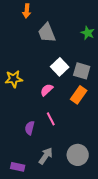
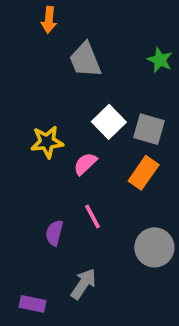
yellow star: (14, 79) -> (47, 142), moved
gray circle: (78, 155) -> (154, 247), moved

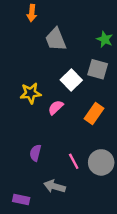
gray square: (149, 129) -> (98, 69), moved
pink line: (93, 217) -> (74, 161), moved
gray arrow: (83, 284) -> (55, 186), turned -108

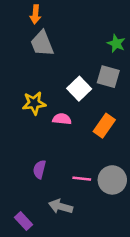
gray trapezoid: (56, 39) -> (42, 43), moved
pink semicircle: (56, 107) -> (62, 119), turned 49
pink line: (74, 161) -> (82, 179), turned -56
purple rectangle: (21, 199) -> (23, 221), turned 35

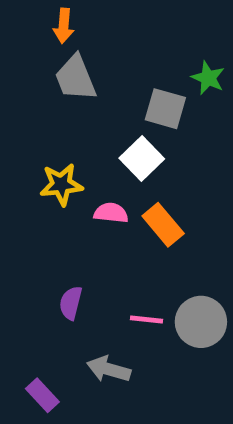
gray square: (108, 77) -> (165, 109), moved
orange rectangle: (104, 126) -> (163, 225), moved, turned -75

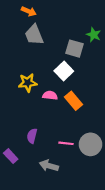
orange arrow: (64, 26) -> (29, 11), turned -72
purple rectangle: (42, 395) -> (11, 156), moved

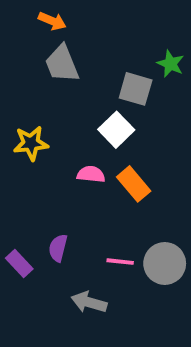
yellow star: (28, 83) -> (31, 143), moved
purple rectangle: (11, 156) -> (19, 263), moved

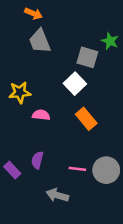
pink semicircle: (91, 174) -> (41, 115), moved

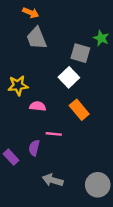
pink line: (77, 169) -> (54, 134), moved
gray circle: (106, 170) -> (98, 185), moved

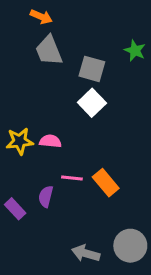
gray square: (80, 53) -> (92, 69), moved
yellow star: (18, 85) -> (20, 141), moved
orange rectangle: (79, 110) -> (106, 183), moved
gray arrow: (53, 180) -> (86, 253), moved

